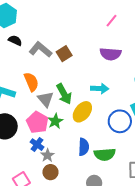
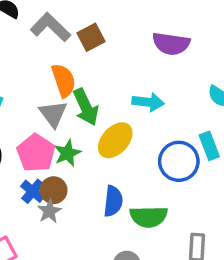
orange semicircle: (31, 82) -> (64, 80), moved
brown circle: (50, 172) -> (54, 190), moved

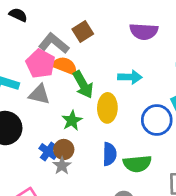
gray L-shape: (50, 27) -> (54, 43), moved
orange semicircle: (64, 80) -> (65, 66), turned -45
gray triangle: (53, 114) -> (39, 94), moved, turned -35
yellow ellipse: (115, 140) -> (107, 108), turned -36
pink pentagon: (36, 153) -> (41, 64), moved

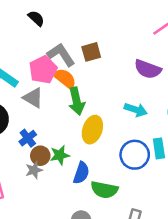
cyan arrow: (130, 77) -> (136, 110), moved
green star: (72, 121) -> (60, 155), moved
blue cross: (48, 152) -> (28, 138), moved

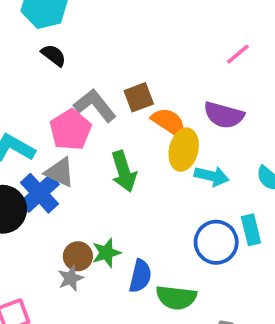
orange semicircle: (65, 79) -> (169, 122), moved
yellow ellipse: (92, 130) -> (184, 150), moved
blue cross: (28, 138) -> (39, 193), moved, size x1.5

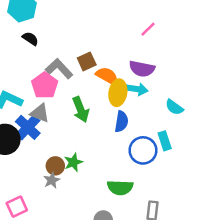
cyan arrow: (212, 176) -> (137, 89), moved
blue semicircle: (140, 276) -> (121, 122), moved

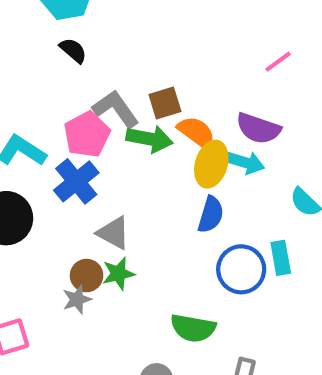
green arrow: (81, 109) -> (150, 139), moved, turned -65
gray triangle: (40, 113) -> (113, 233), moved
blue cross: (28, 127) -> (76, 181), moved

